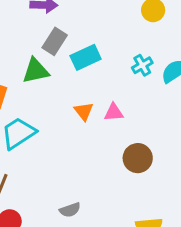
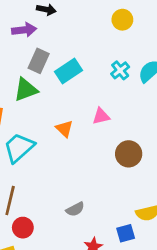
orange triangle: (84, 111) -> (64, 129), moved

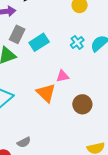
orange triangle: (64, 129) -> (46, 93), moved, size x1.5
gray semicircle: (75, 209) -> (24, 142), moved

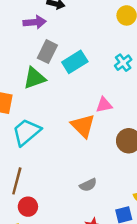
gray semicircle: (24, 142) -> (88, 185), moved

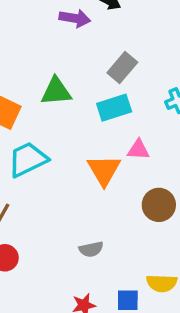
gray rectangle: (47, 52) -> (122, 67), moved
cyan rectangle: (75, 62) -> (114, 108), moved

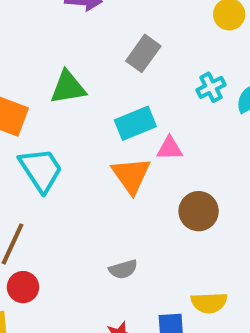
cyan rectangle: (114, 108) -> (135, 123), moved
cyan trapezoid: (28, 159) -> (41, 170), turned 87

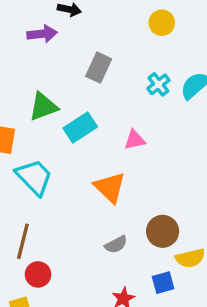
cyan rectangle: (135, 123) -> (80, 128), moved
orange triangle: (131, 175) -> (110, 187), moved
brown circle: (199, 211) -> (163, 231), moved

